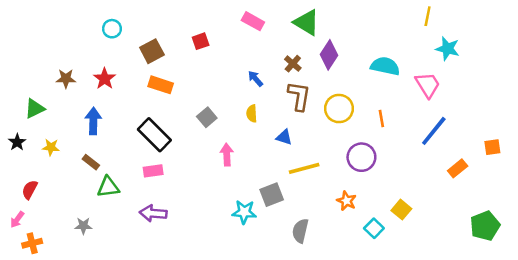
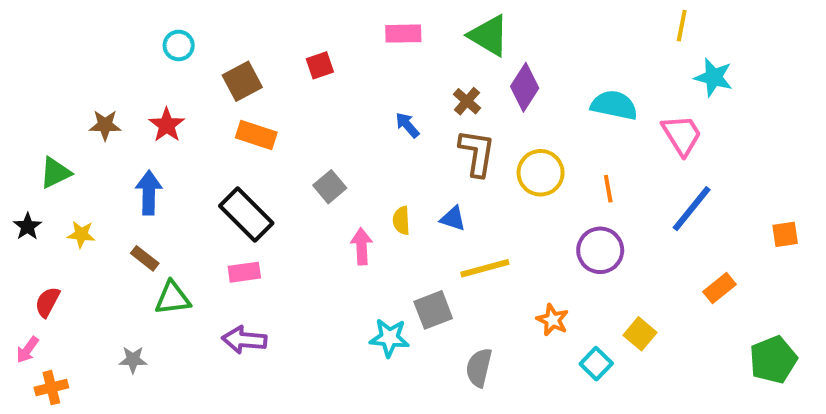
pink rectangle: (253, 21) -> (403, 34), turned -30
yellow semicircle: (252, 114) -> (401, 220), moved
purple circle: (361, 157) -> (600, 250), moved
orange rectangle: (458, 168) -> (720, 288), moved

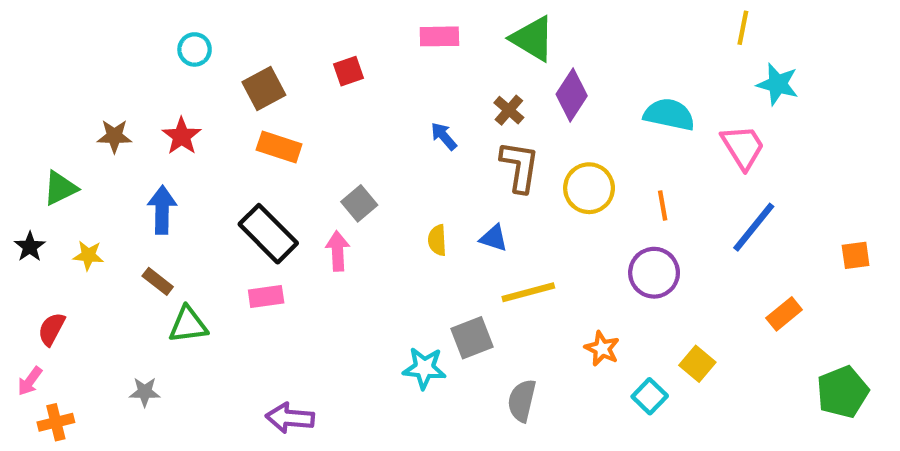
pink arrow: (362, 246) -> (338, 251), moved
purple arrow: (244, 340) -> (290, 418), moved

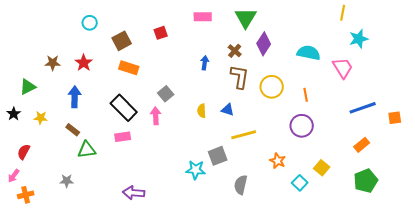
green triangle: (533, 39) -> (246, 18), turned 30
cyan star: (778, 84) -> (359, 39), turned -30
blue arrow: (444, 136) -> (205, 63), turned 48
blue line: (754, 227) -> (363, 108), moved, turned 32
green pentagon: (843, 392) -> (366, 181), moved

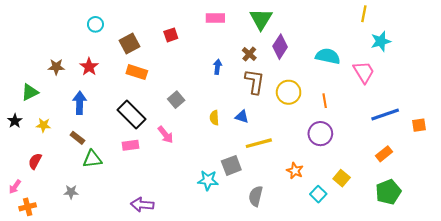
pink arrow: (156, 116) -> (165, 135), moved, turned 144
red semicircle: (24, 152) -> (35, 161), moved

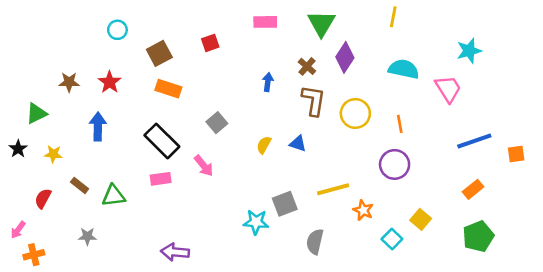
yellow line: (364, 14) -> (393, 17), moved
yellow semicircle: (214, 118) -> (264, 145), turned 32
brown rectangle: (77, 138) -> (80, 185), moved
yellow line: (259, 143) -> (333, 189), moved

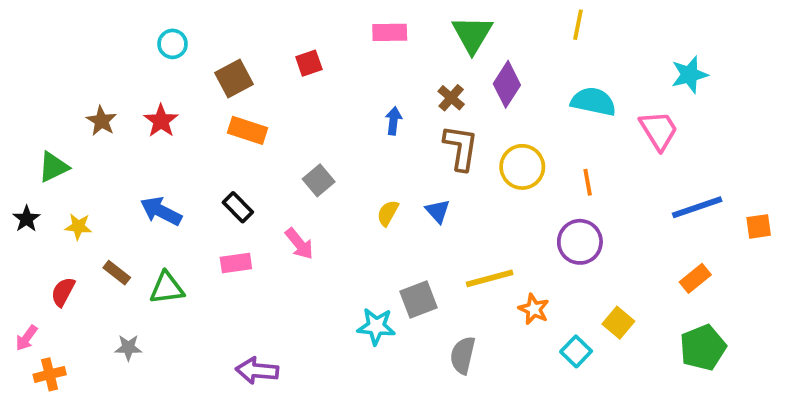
brown star: (69, 82) -> (101, 121), turned 30
blue arrow: (98, 127) -> (161, 211), moved, turned -64
black rectangle: (162, 141) -> (238, 207), size x0.6
blue triangle: (298, 144) -> (438, 211), turned 30

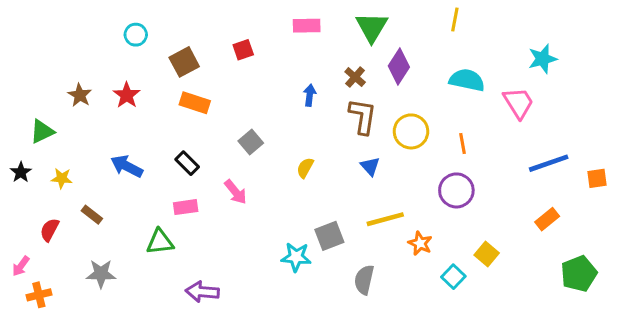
blue triangle: (438, 211) -> (370, 166), moved
green triangle: (167, 288) -> (160, 242), moved
gray star: (128, 348) -> (101, 274), size x1.4
green pentagon: (703, 348) -> (579, 274), moved

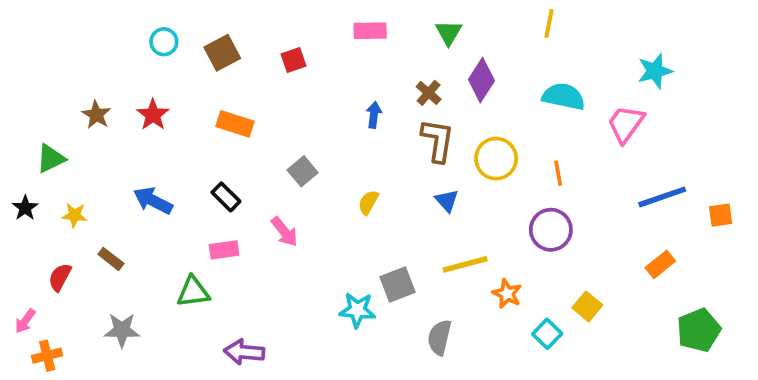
green triangle: (372, 27) -> (449, 33), size x0.7
brown square: (184, 62) -> (222, 53), moved
pink trapezoid: (518, 103) -> (626, 124), turned -112

